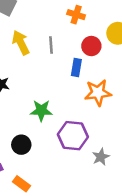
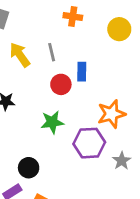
red circle: (91, 46) -> (61, 84), moved
orange star: (98, 93) -> (111, 114), moved
black circle: (21, 145) -> (29, 168), moved

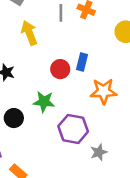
gray line: (52, 52) -> (61, 13), moved
orange star: (111, 114) -> (104, 91), moved
black circle: (29, 168) -> (14, 118), moved

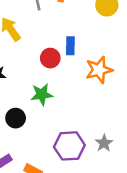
purple hexagon: (73, 129) -> (69, 146), moved
gray star: (99, 152) -> (104, 143), moved

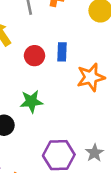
red circle: (50, 58) -> (34, 56), moved

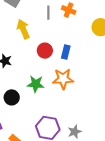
orange star: (91, 77) -> (63, 79), moved

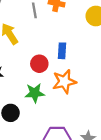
red circle: (45, 51) -> (39, 64), moved

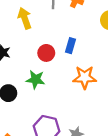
orange star: (64, 82) -> (85, 77), moved

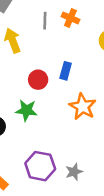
orange star: (85, 77) -> (83, 107), turned 30

